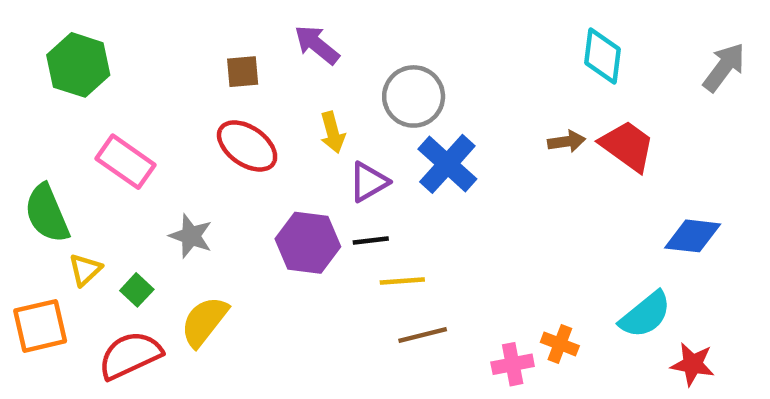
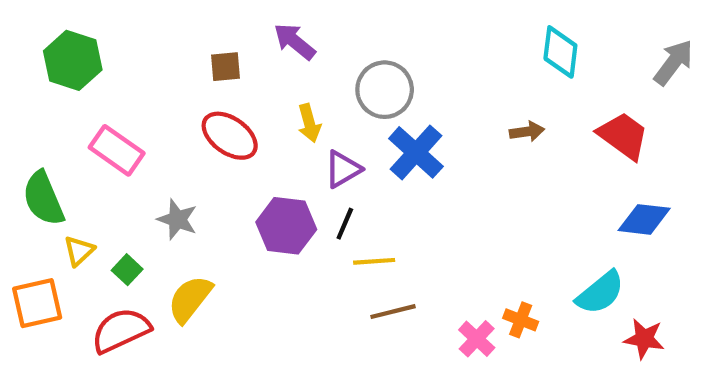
red trapezoid: (627, 146) -> (623, 136), moved
black line: (371, 240) -> (345, 224), turned -60
pink cross: (513, 364) -> (477, 339), turned -36

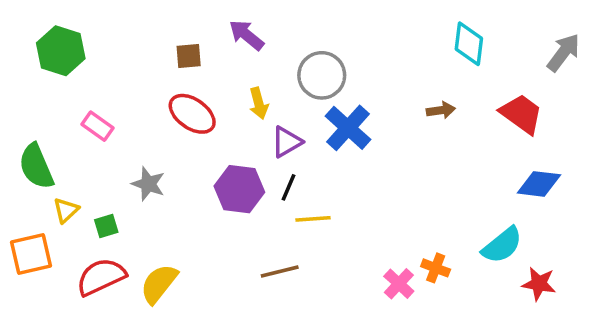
pink rectangle: (117, 150) -> (98, 126), size x0.7
green square: (127, 270) -> (106, 226), turned 30
yellow semicircle: (190, 299) -> (159, 284), moved
brown line: (393, 312) -> (280, 271), moved

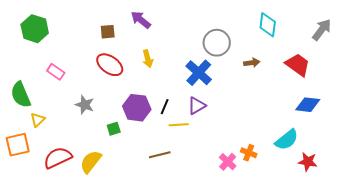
gray circle: (322, 75) -> (217, 43), moved
purple triangle: (287, 142) -> (197, 106), moved
green square: (106, 226) -> (114, 129), moved

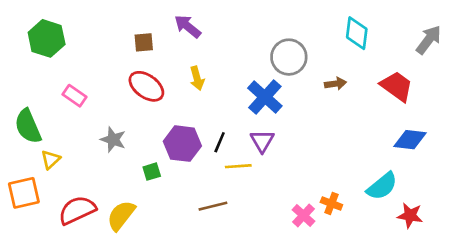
purple triangle: (197, 106) -> (262, 141), turned -30

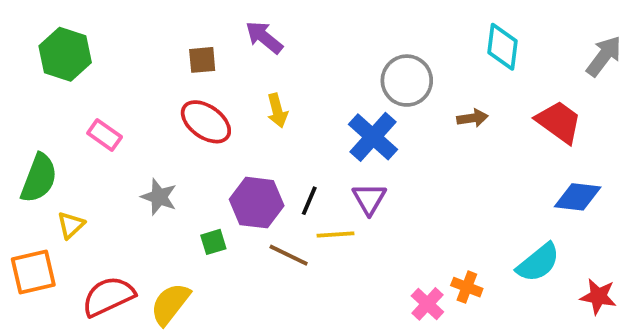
green semicircle: (28, 126) -> (39, 178), turned -136
brown line: (213, 206) -> (289, 255), moved, turned 40
red star: (410, 215) -> (598, 296), moved

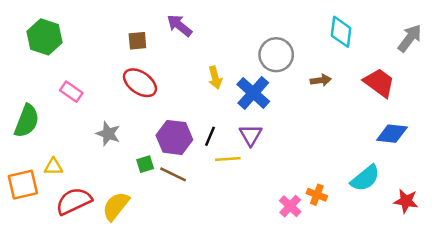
yellow arrow: (277, 111) -> (215, 78), moved
yellow triangle: (71, 225) -> (53, 167), moved, turned 42
brown line: (289, 255) -> (173, 174), moved

